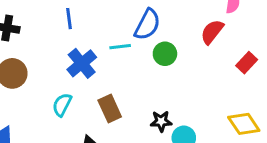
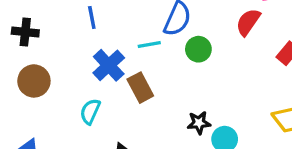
brown rectangle: (110, 109) -> (140, 88), moved

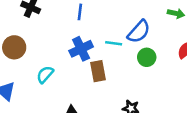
brown circle: (34, 81) -> (14, 47), moved
cyan semicircle: (90, 111) -> (45, 74), moved

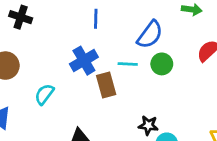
blue line: (80, 12) -> (96, 19), moved
cyan line: (114, 43) -> (128, 64), moved

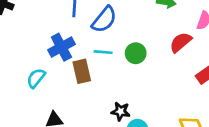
blue semicircle: (150, 35) -> (104, 20), moved
cyan semicircle: (44, 94) -> (36, 78), moved

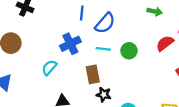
brown rectangle: (82, 71) -> (93, 74), moved
black star: (121, 111) -> (104, 95), moved

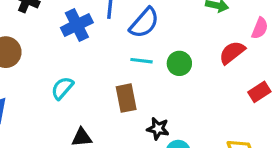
blue cross: (70, 44) -> (77, 25), moved
black star: (104, 95) -> (158, 129), moved

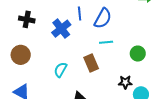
green circle: (179, 63) -> (138, 54), moved
brown rectangle: (126, 98) -> (91, 63), moved

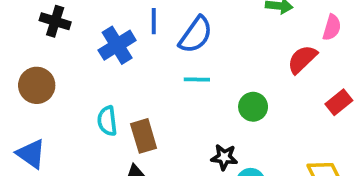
brown rectangle: (91, 63) -> (144, 136), moved
cyan semicircle: (61, 70) -> (107, 121), turned -42

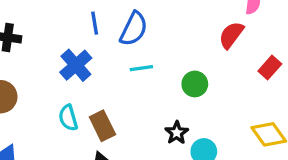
blue cross: (117, 45) -> (76, 65), moved
black star: (224, 157) -> (177, 133), turned -30

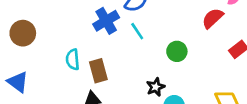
blue cross: (76, 65) -> (106, 21), moved
cyan line: (141, 68) -> (137, 31), turned 54

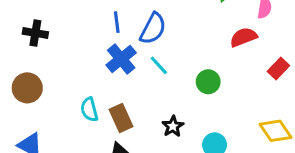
red semicircle: (213, 18) -> (243, 37), turned 30
black star: (156, 87) -> (173, 126), moved

